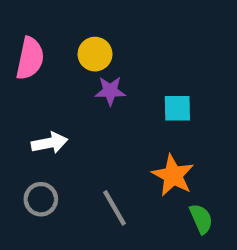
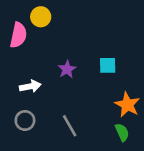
yellow circle: (95, 54) -> (41, 17), moved
purple star: (110, 91) -> (67, 69), moved, turned -30
orange star: (173, 175) -> (127, 105), moved

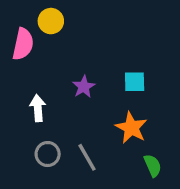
white arrow: (30, 86) -> (38, 108), turned -84
orange star: (127, 105) -> (131, 128), moved
gray circle: (25, 120) -> (48, 154), moved

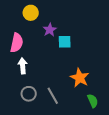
pink semicircle: (23, 44) -> (17, 43), moved
cyan square: (135, 82) -> (65, 42), moved
purple star: (84, 87) -> (50, 30), moved

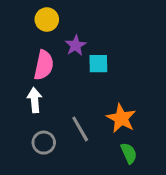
pink semicircle: (17, 43) -> (44, 65), moved
gray line: (53, 96) -> (80, 129), moved
green semicircle: (93, 101) -> (129, 153), moved

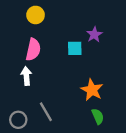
purple star: (76, 45) -> (94, 35), moved
gray line: (80, 129) -> (46, 112), moved
gray circle: (44, 143) -> (18, 120), moved

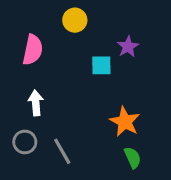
yellow circle: (36, 15) -> (75, 20), moved
pink semicircle: (33, 50) -> (33, 50), moved
gray circle: (18, 120) -> (25, 142), moved

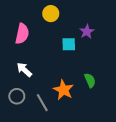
white arrow: (36, 103) -> (24, 70), turned -42
orange star: (125, 122) -> (63, 90), moved
green semicircle: (133, 158) -> (90, 80), moved

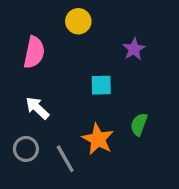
cyan square: (69, 44) -> (101, 85), moved
green semicircle: (90, 80) -> (139, 124), turned -136

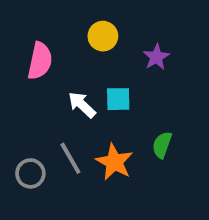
yellow circle: (78, 21) -> (103, 36), moved
white arrow: (37, 108) -> (82, 105), moved
gray line: (65, 159) -> (70, 158), moved

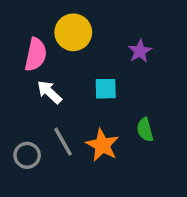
yellow circle: (103, 36) -> (73, 32), moved, size x1.4
white arrow: (82, 105) -> (49, 92), moved
green semicircle: (162, 145) -> (145, 130), turned -35

